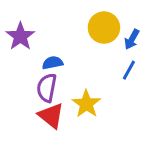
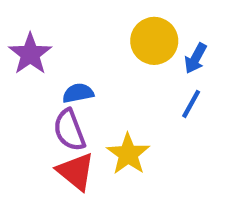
purple semicircle: (47, 88) -> (69, 130), turned -32

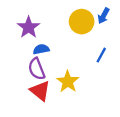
purple star: (30, 54) -> (29, 27), moved
blue arrow: (196, 58) -> (104, 16), moved

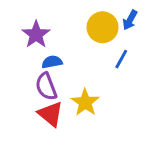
blue line: (101, 55) -> (121, 59), moved

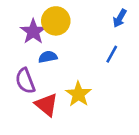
yellow circle: (103, 27) -> (56, 21), moved
purple semicircle: (46, 86) -> (25, 81), moved

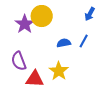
blue semicircle: (48, 57) -> (64, 43), moved
red triangle: (46, 105) -> (35, 79), turned -36

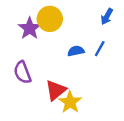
yellow star: (59, 71) -> (70, 102), moved
red triangle: (35, 79) -> (56, 90), moved, turned -42

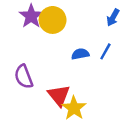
purple star: (30, 28) -> (31, 16), moved
red triangle: (56, 90) -> (59, 95), turned -30

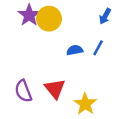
purple semicircle: (24, 77) -> (23, 91), moved
yellow star: (74, 108) -> (85, 104), moved

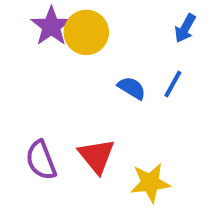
blue semicircle: (75, 50) -> (132, 88), turned 42
yellow star: (85, 104) -> (150, 183), turned 30

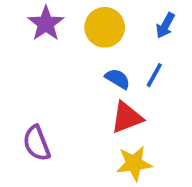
yellow circle: (86, 32) -> (105, 27), moved
red triangle: (97, 156) -> (127, 117), moved, turned 48

